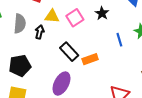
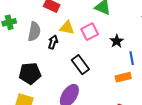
black star: (102, 13) -> (117, 41), moved
orange rectangle: (90, 59) -> (123, 77), moved

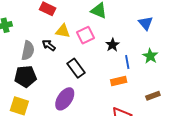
gray semicircle: (34, 32) -> (28, 51), moved
black arrow: (53, 42) -> (49, 45), turned -72

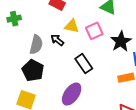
black star: (112, 45) -> (121, 41), size x1.5
black pentagon: (25, 76) -> (33, 70), turned 30

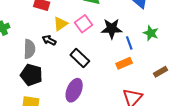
yellow triangle: (72, 26) -> (60, 24), turned -35
black star: (121, 41) -> (112, 29), turned -30

